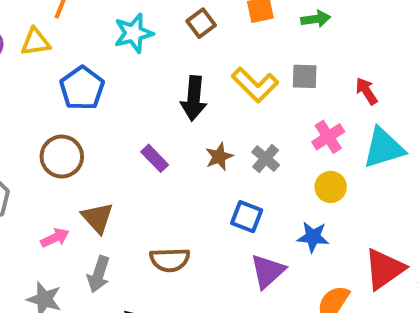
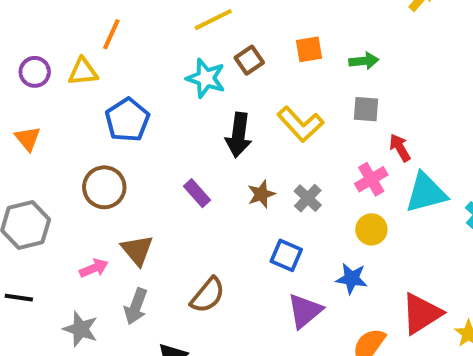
cyan star: (133, 33) -> (206, 78), moved, turned 30
gray square: (305, 76) -> (366, 109), moved
red arrow: (366, 91) -> (400, 148), moved
brown semicircle: (170, 260) -> (208, 295), turned -51

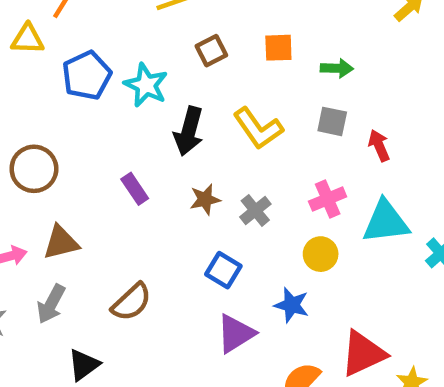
cyan star: (206, 78) -> (146, 85), moved
blue pentagon: (127, 120) -> (87, 75), moved
red arrow: (400, 148) -> (379, 146), moved
brown triangle: (137, 250) -> (61, 242), turned 48

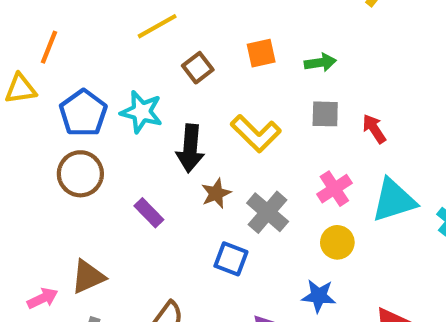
brown circle: (34, 169) -> (80, 174), moved
brown star: (205, 199) -> (216, 193), moved
gray cross: (255, 210) -> (268, 212), size x1.4
blue square: (223, 270) -> (231, 259), moved

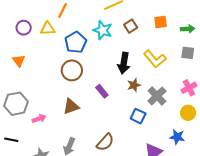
cyan star: (141, 112) -> (103, 30), moved
brown triangle: (88, 277) -> (71, 106), moved
pink arrow: (42, 298) -> (39, 119), moved

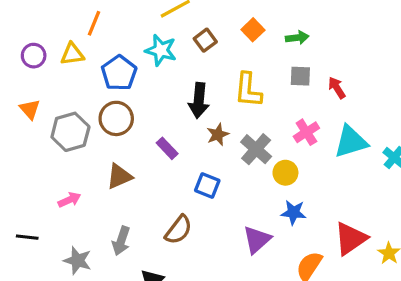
orange square: (161, 22) -> (253, 30), turned -32
yellow L-shape: (155, 59) -> (248, 90), turned 50
gray hexagon: (16, 104) -> (70, 132), moved
yellow circle: (188, 113) -> (285, 173), moved
blue square: (138, 116) -> (207, 185), moved

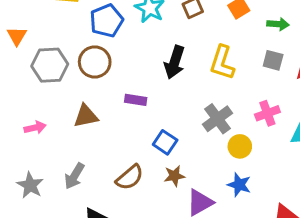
brown star: (218, 135) -> (174, 176), moved
purple rectangle: (167, 148) -> (136, 100), turned -50

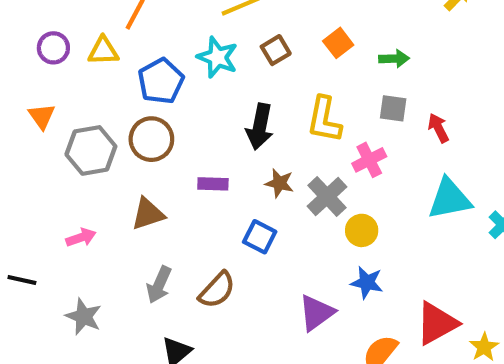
pink cross: (267, 113) -> (369, 160), moved
gray arrow: (74, 176) -> (159, 285), moved
brown star: (174, 176) -> (279, 183), moved, turned 30

